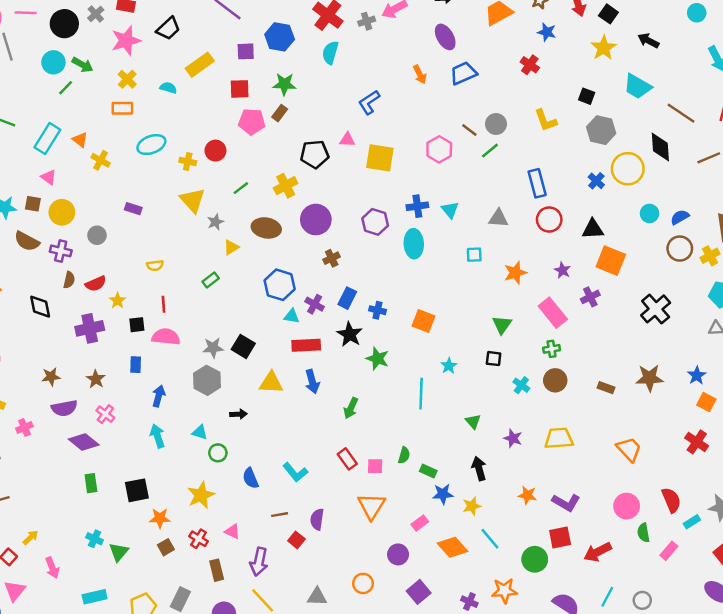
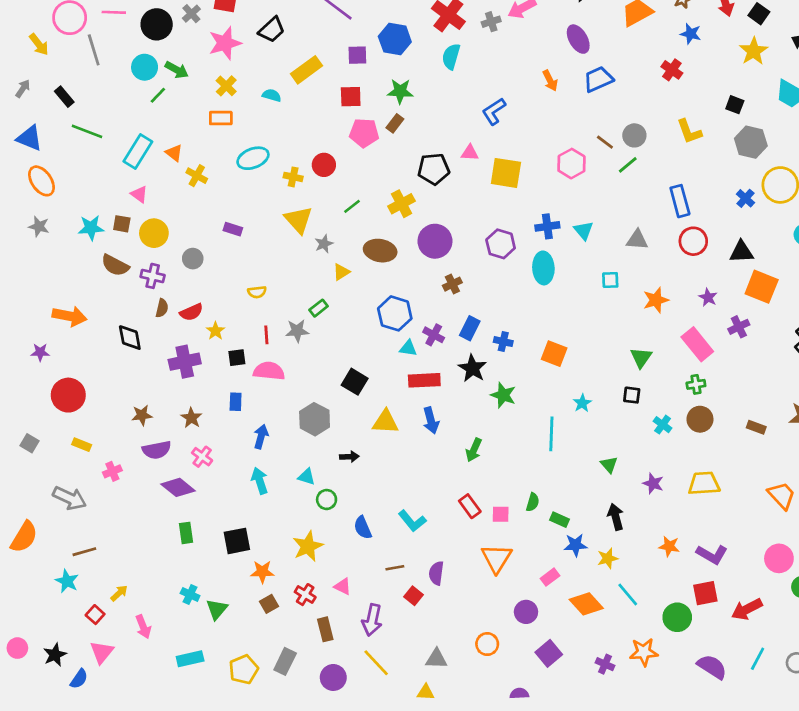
gray star: (213, 348) -> (297, 331), moved

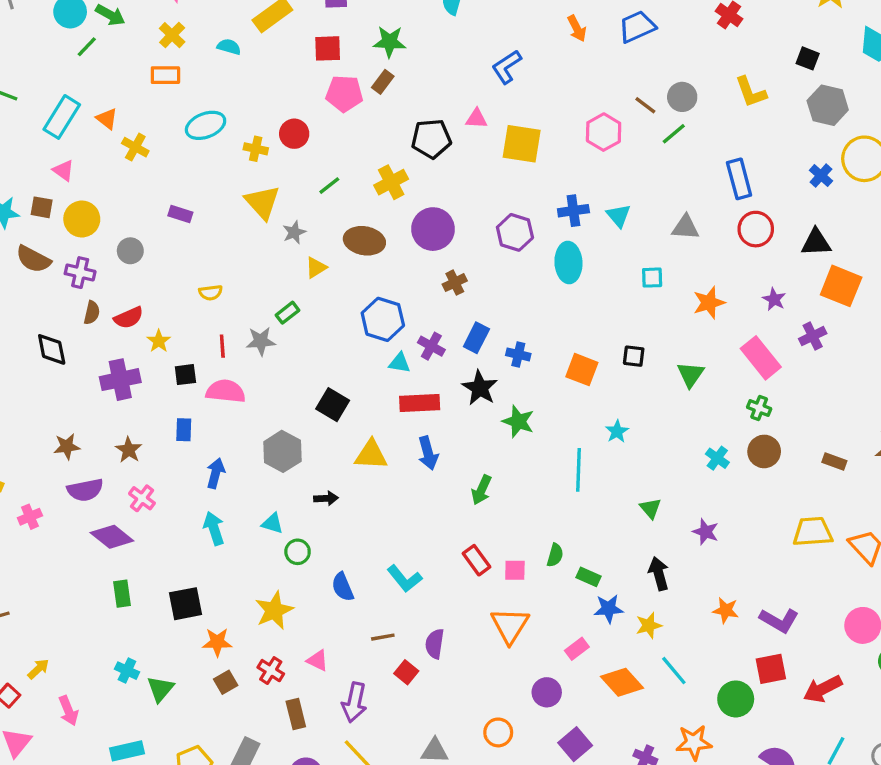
green cross: (696, 384) -> (759, 408), turned 30
black square: (632, 395) -> (634, 356), moved
yellow trapezoid: (704, 483) -> (813, 532), moved

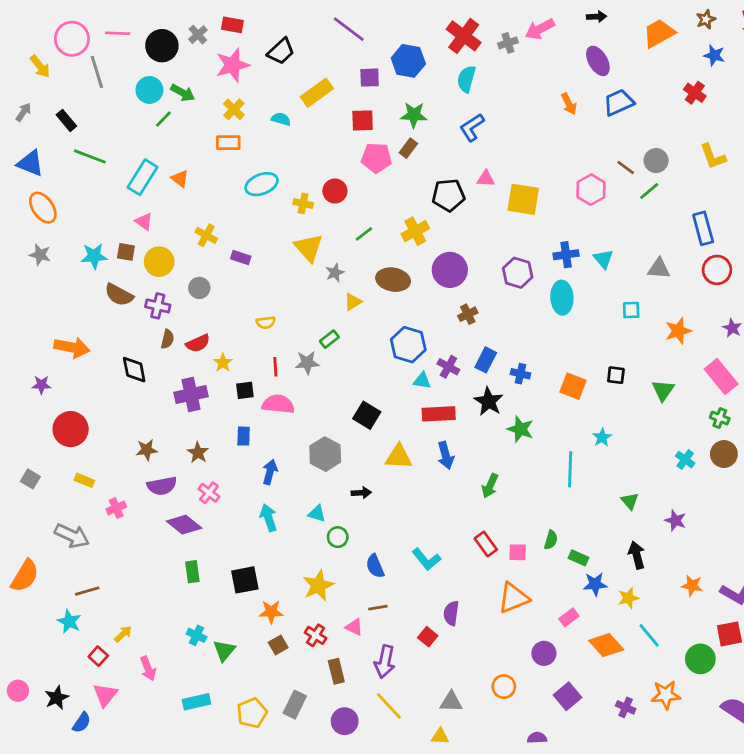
blue L-shape: (507, 67) -> (472, 127), moved
yellow cross: (135, 147) -> (206, 235), moved
orange triangle: (510, 625) -> (513, 598), turned 36
brown line: (383, 637) -> (378, 608), moved

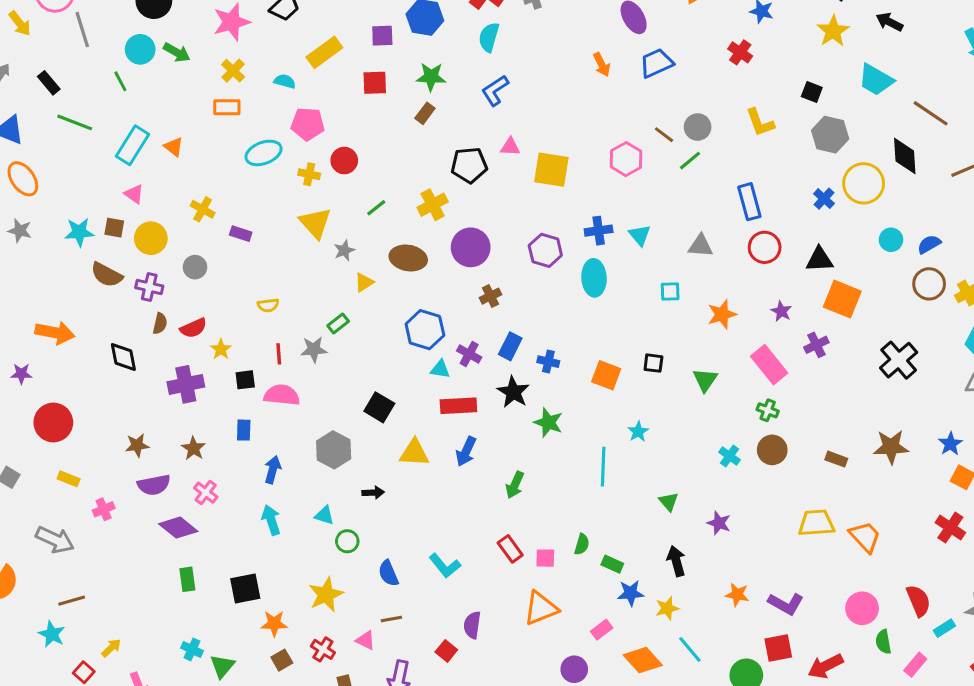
green line: (163, 119) -> (120, 81), moved, turned -72
pink pentagon: (376, 158) -> (308, 124), moved
blue arrow: (446, 455) -> (466, 451), turned 40

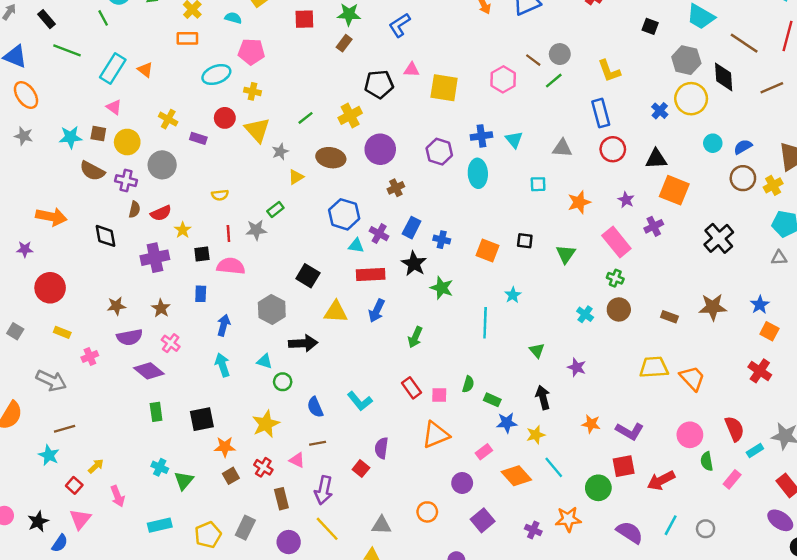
yellow L-shape: (760, 122) -> (609, 71), moved
gray hexagon: (830, 135) -> (686, 60), moved
red circle: (344, 161) -> (225, 118), moved
gray circle: (195, 267) -> (162, 165), size x1.5
black arrow: (373, 493) -> (303, 343), size x1.6

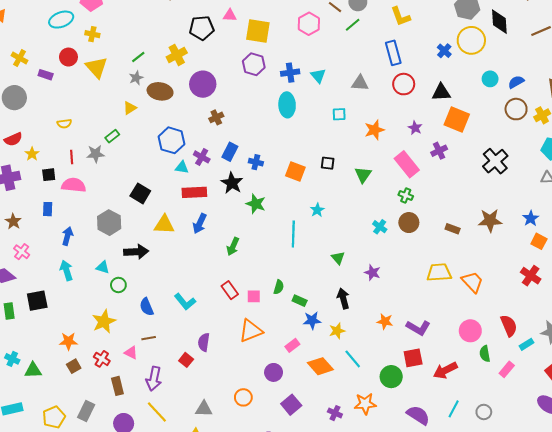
gray star: (280, 152) -> (136, 78), moved
purple hexagon: (439, 152) -> (254, 64), moved
black square: (202, 419) -> (37, 301), moved
green triangle: (184, 481) -> (33, 370), turned 48

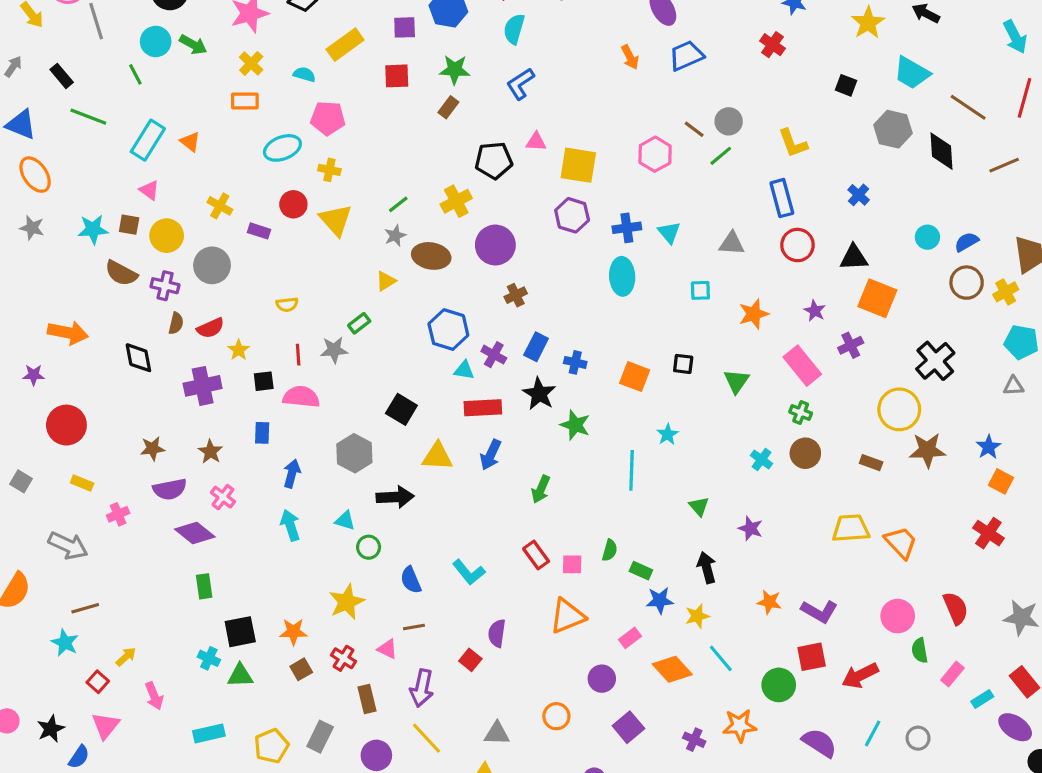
yellow circle: (471, 40) -> (899, 409), moved
black square: (37, 301) -> (240, 632), moved
cyan rectangle: (526, 344) -> (982, 699), moved

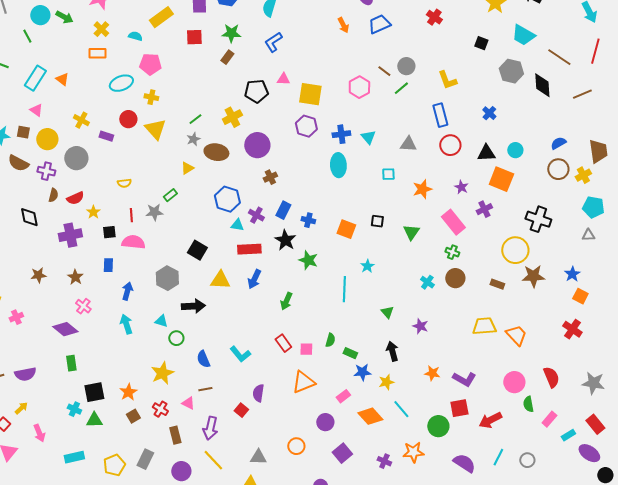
cyan circle: (927, 237) -> (515, 150), moved
black cross: (935, 361) -> (538, 219), turned -30
purple semicircle: (170, 489) -> (25, 374), moved
orange star: (293, 632) -> (128, 392), turned -30

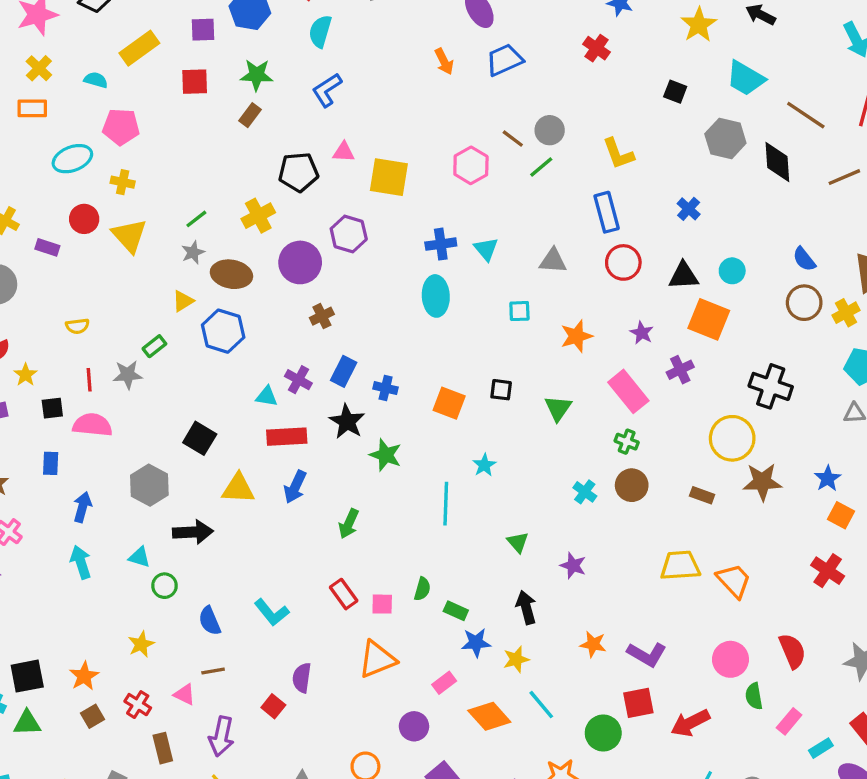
purple hexagon: (306, 126) -> (349, 234), moved
blue semicircle: (558, 143) -> (804, 259), turned -98
blue hexagon: (227, 199) -> (223, 331), moved
yellow star: (162, 373) -> (141, 644), size x0.7

